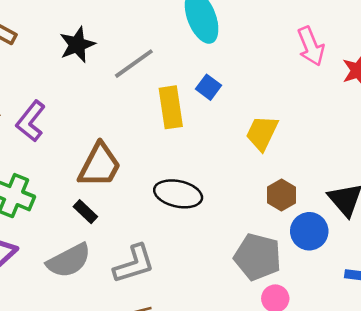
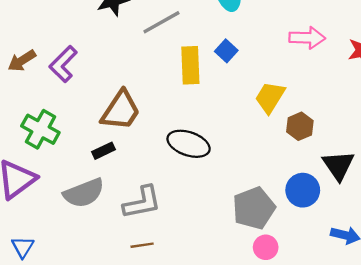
pink arrow: (311, 46) -> (307, 38), moved, turned -72
brown hexagon: (281, 195) -> (300, 126), moved
black rectangle: (85, 212) -> (104, 151), turned -75
gray pentagon: (258, 257) -> (254, 208), turned 30

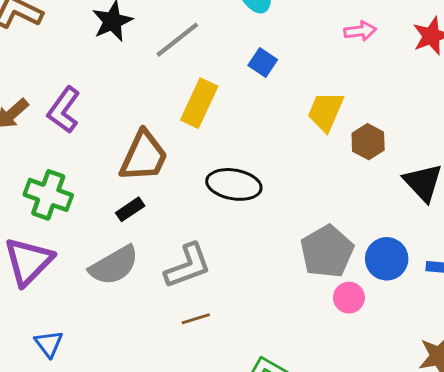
pink arrow: (307, 38) -> (360, 31), size x0.7
yellow rectangle: (190, 65) -> (199, 103), moved, turned 36
blue circle: (303, 190) -> (387, 259), moved

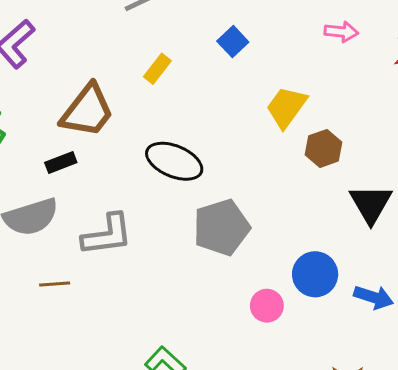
yellow rectangle: (199, 103) -> (157, 69), size x0.6
gray pentagon: (327, 252) -> (221, 227), moved
brown line: (196, 319) -> (55, 284), moved

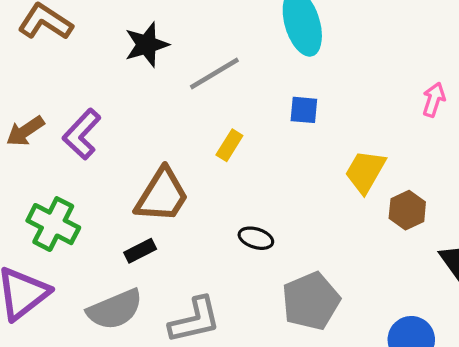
pink arrow: (341, 32) -> (434, 100), moved, turned -72
blue square: (233, 42) -> (304, 110), turned -36
black ellipse: (174, 161) -> (256, 238), size x0.6

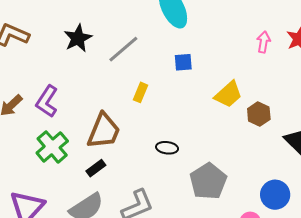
yellow trapezoid: (365, 172) -> (228, 94), turned -152
green cross: (53, 224) -> (52, 147), moved, turned 32

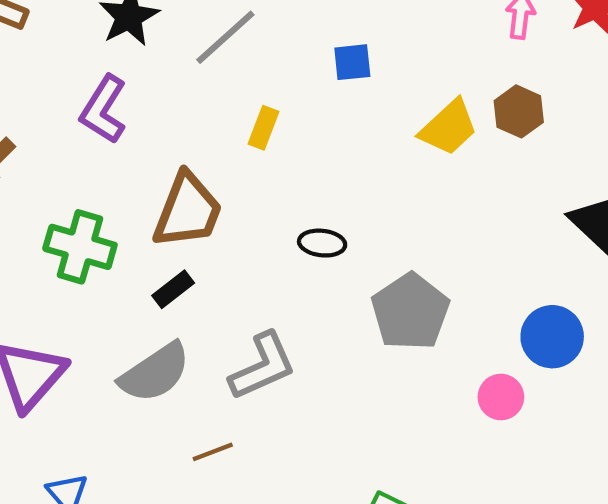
purple L-shape: (47, 101) -> (103, 109), moved
brown hexagon: (259, 114) -> (519, 111), moved
green cross: (52, 147) -> (80, 247), turned -32

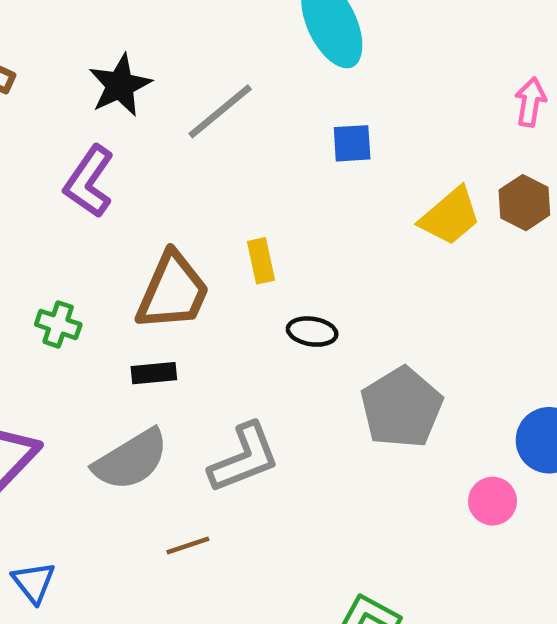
yellow rectangle: (263, 128) -> (261, 261), moved, turned -36
green cross: (80, 247) -> (58, 324), size x0.6
black rectangle: (173, 289) -> (154, 373), turned 30

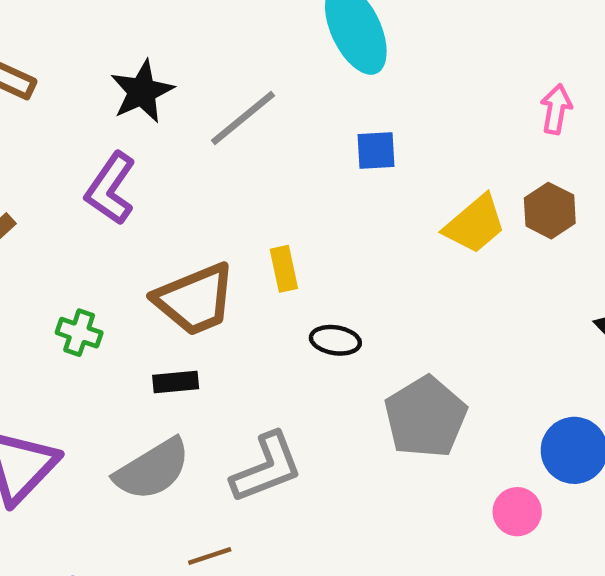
brown trapezoid: (173, 291) -> (195, 300), turned 44

